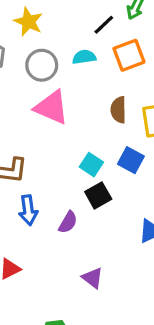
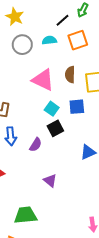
pink triangle: (52, 107) -> (43, 80), moved
blue square: (131, 160) -> (77, 107), turned -35

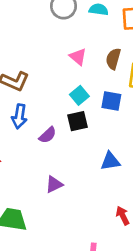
pink triangle: (43, 80) -> (78, 57), size x0.6
purple triangle: (50, 181) -> (54, 184), turned 40

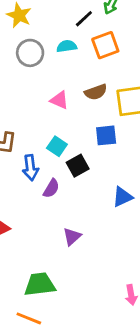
brown semicircle: (113, 59) -> (96, 92), turned -110
cyan square: (79, 95) -> (57, 146), moved
blue arrow: (19, 116) -> (30, 168), moved

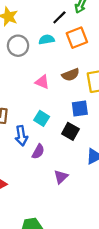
black square: (78, 166) -> (70, 131), moved, turned -30
purple triangle: (72, 237) -> (61, 177), moved

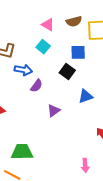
cyan square: (42, 118) -> (43, 47), moved
blue arrow: (21, 136) -> (23, 70), turned -78

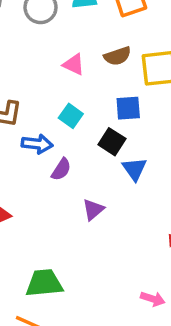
cyan square: (43, 47) -> (71, 116), moved
blue triangle: (86, 96) -> (134, 169), moved, turned -42
pink arrow: (85, 165) -> (153, 299), turned -64

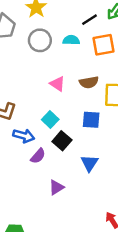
black square: (112, 142) -> (62, 141), moved

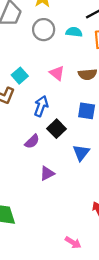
cyan square: (50, 119) -> (20, 76), moved
blue arrow: (24, 136) -> (41, 106), moved, turned -90

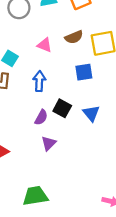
black square: (57, 129) -> (62, 108), moved
purple triangle: (47, 173) -> (49, 143), moved

